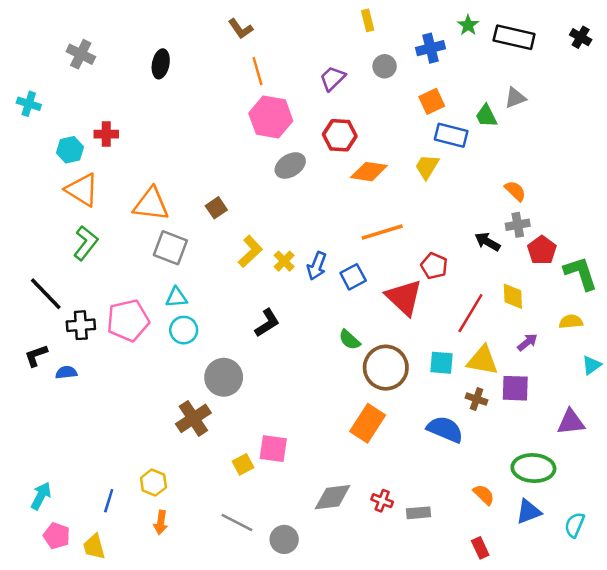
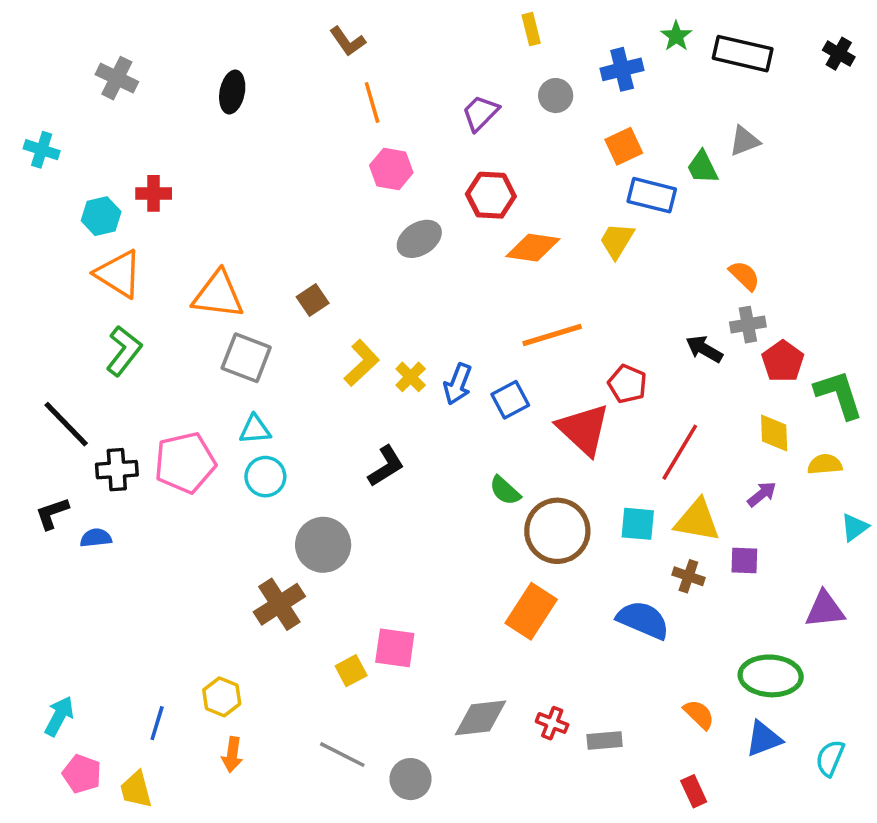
pink hexagon: (271, 117) -> (391, 169), size x0.7
yellow diamond: (513, 296) -> (774, 433), moved
purple square: (515, 388) -> (744, 561), size x0.7

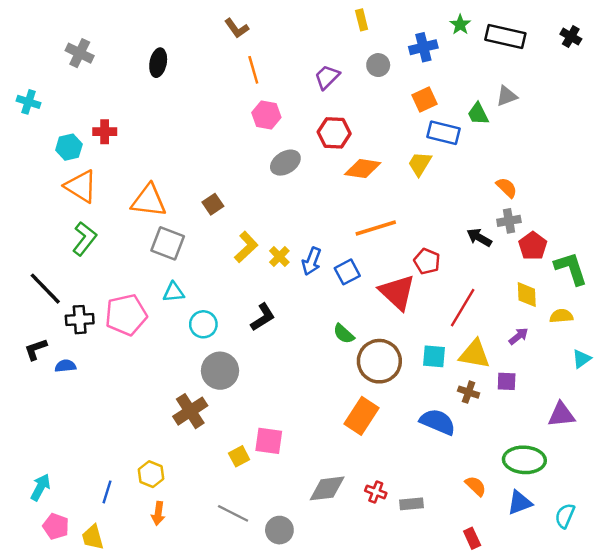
cyan circle: (265, 477) -> (203, 324), moved

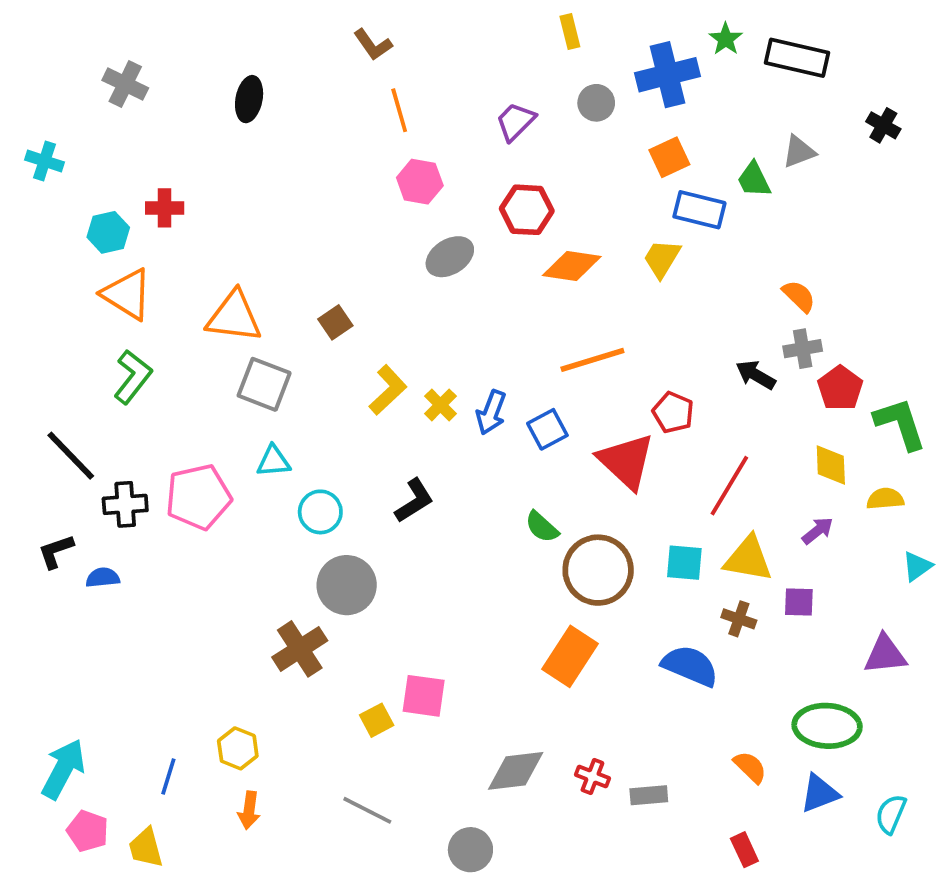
black cross: (571, 37) -> (883, 125), moved
blue cross: (423, 47) -> (668, 75), size x1.4
cyan arrow: (40, 487) -> (63, 769), size x1.4
gray circle: (279, 530) -> (470, 850), moved

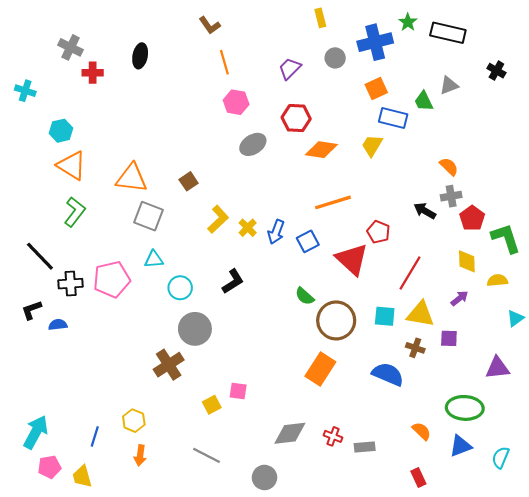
red cross: (165, 208) -> (93, 73), moved
pink square: (424, 696) -> (238, 391), size x0.7
pink pentagon: (88, 831) -> (49, 467), turned -30

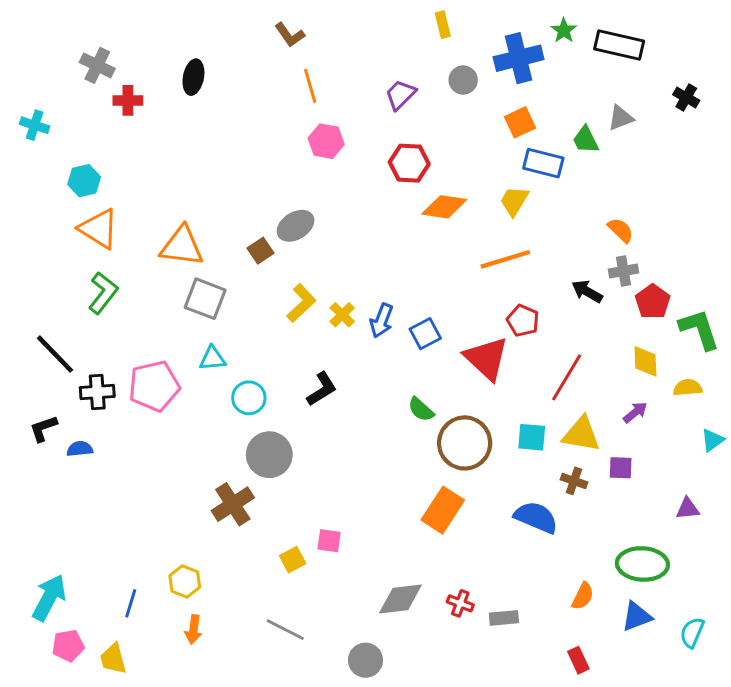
gray ellipse: (253, 144) -> (296, 226), moved
orange line: (333, 202) -> (505, 259), moved
purple triangle: (497, 368) -> (688, 509), size x0.7
orange semicircle: (422, 431) -> (583, 596), turned 72

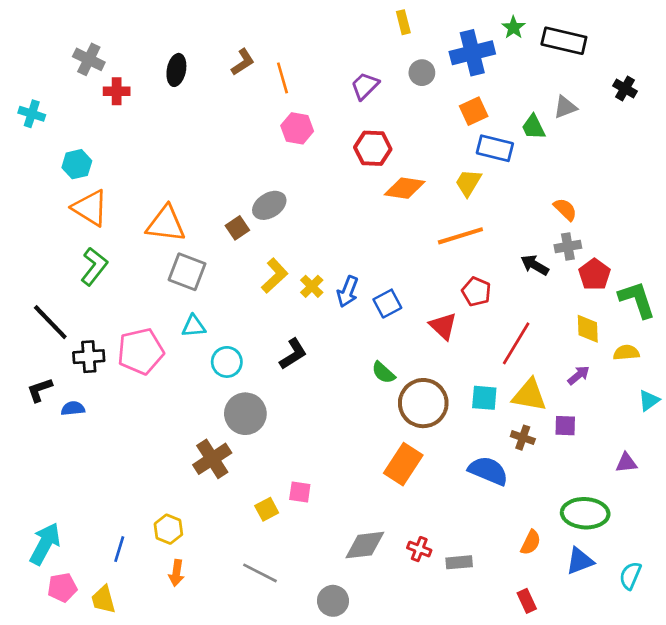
brown L-shape: (290, 35) -> (243, 62), moved, turned -88
red triangle: (486, 358) -> (443, 326), size x0.7

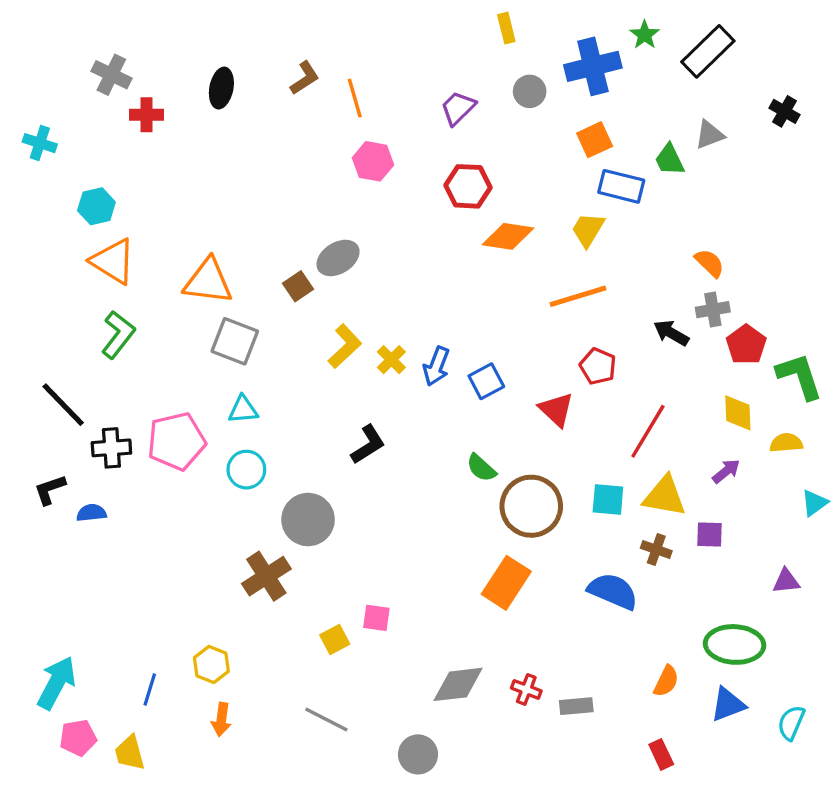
black rectangle: (564, 41) -> (708, 51), turned -57
cyan circle: (227, 362) -> (246, 470), moved

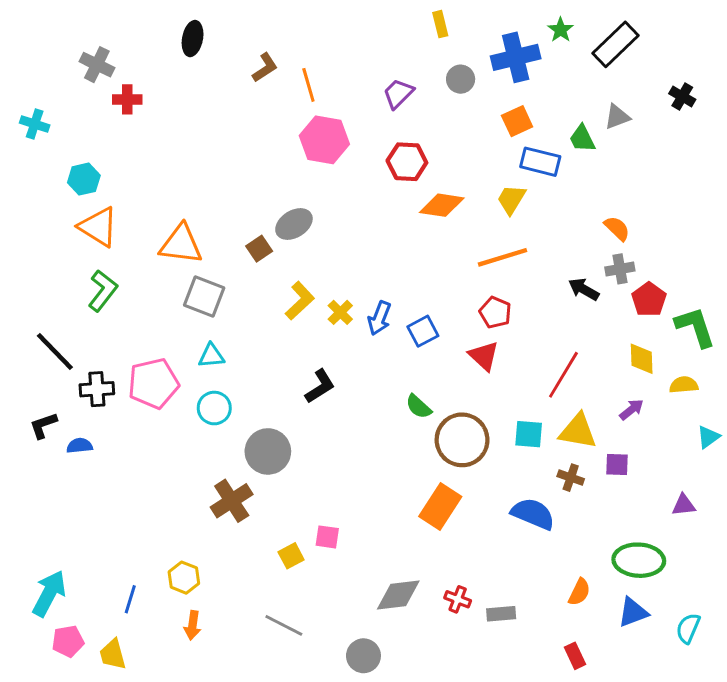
black ellipse: (221, 88) -> (193, 39), moved
pink hexagon: (373, 161) -> (324, 140), size x1.4
red pentagon: (598, 366) -> (495, 312), moved

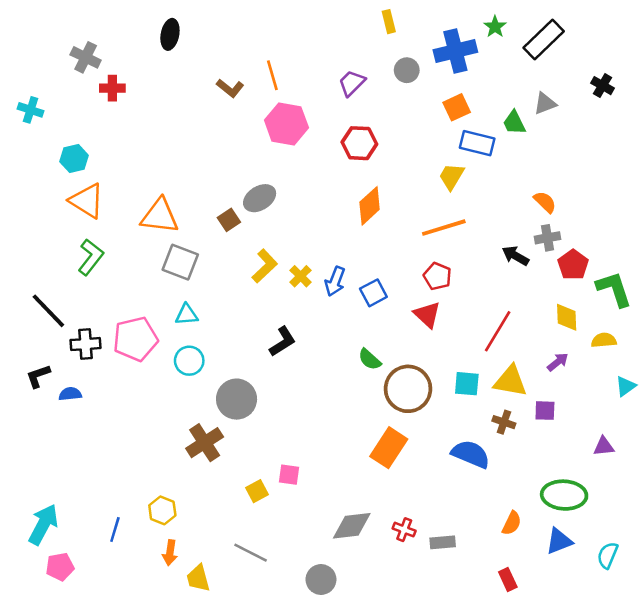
brown L-shape: (265, 68) -> (230, 88), moved, turned 72
orange diamond: (442, 205) -> (370, 206), moved, turned -51
yellow trapezoid: (113, 654) -> (198, 578), moved

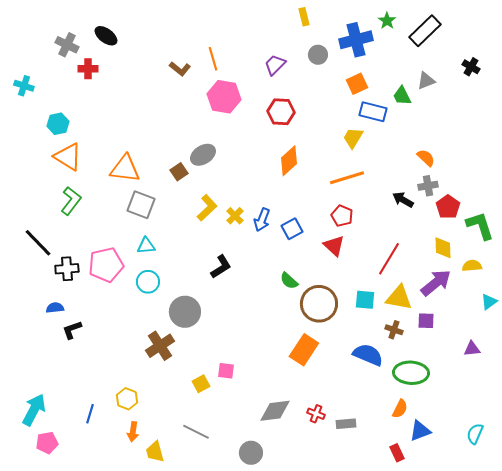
black ellipse: (170, 34) -> (106, 36), moved, turned -65
purple arrow: (558, 362) -> (436, 283), size x1.8
black L-shape: (38, 376) -> (72, 330), moved
green ellipse: (564, 495) -> (411, 373), moved
blue triangle: (559, 541) -> (420, 431), moved

